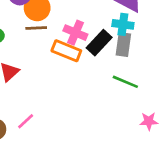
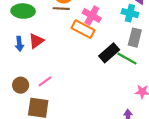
black rectangle: (99, 43) -> (109, 53), moved
gray rectangle: (123, 44) -> (135, 38), moved

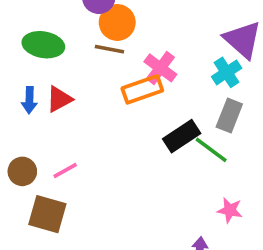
cyan cross: (130, 13) -> (227, 72), turned 35
orange rectangle: (83, 29) -> (142, 89), turned -55

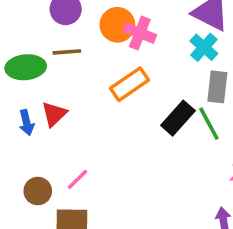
orange circle: (117, 22) -> (117, 25), moved
brown line: (109, 49) -> (67, 52), moved
pink cross: (160, 68) -> (140, 33), moved
green line: (211, 150) -> (209, 124), turned 40

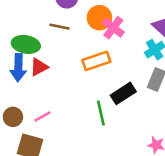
green ellipse: (26, 67) -> (26, 44), moved
blue arrow: (26, 123) -> (18, 68), size x1.5
green line: (209, 124) -> (101, 113), moved

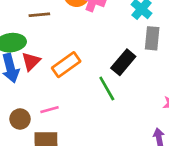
orange rectangle: (96, 61) -> (66, 65), moved
pink line: (43, 116) -> (50, 110), turned 30

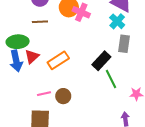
green line: (107, 89) -> (111, 79), moved
brown circle: (20, 119) -> (63, 96), moved

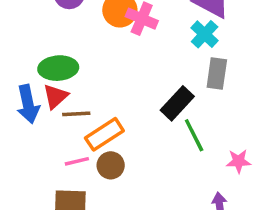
brown line: (40, 22) -> (76, 114), moved
green ellipse: (18, 42) -> (58, 68), moved
orange rectangle: (58, 60) -> (104, 134), moved

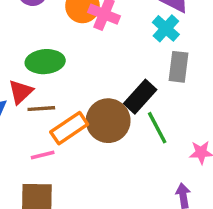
green ellipse: (58, 68) -> (45, 62), moved
brown circle: (111, 165) -> (108, 121), moved, size x1.6

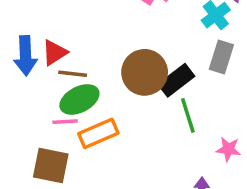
green ellipse: (45, 62) -> (79, 99), moved, turned -33
brown circle: (108, 121) -> (145, 72), moved
orange rectangle: (69, 128) -> (98, 133), moved

